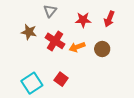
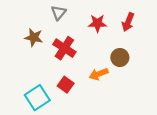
orange arrow: (77, 47) -> (99, 74), moved
red square: (61, 79) -> (66, 85), moved

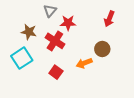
red star: (97, 23) -> (68, 23), moved
cyan square: (37, 98) -> (22, 58), moved

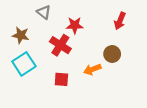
gray triangle: (50, 11) -> (44, 12), moved, turned -32
brown star: (29, 32) -> (21, 35), moved
red square: (56, 72) -> (61, 79), turned -32

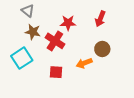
gray triangle: (44, 12) -> (28, 11), moved
red arrow: (120, 21) -> (100, 19), moved
brown star: (21, 35) -> (33, 32), moved

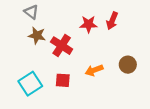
red star: (68, 23) -> (89, 24), moved
brown circle: (102, 49) -> (128, 65), moved
cyan square: (22, 58) -> (30, 84), moved

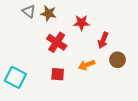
red arrow: (112, 21) -> (103, 40), moved
brown star: (37, 35) -> (48, 13), moved
cyan square: (30, 84) -> (15, 77), moved, turned -30

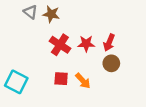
red star: (81, 23) -> (86, 44), moved
brown circle: (118, 60) -> (111, 63), moved
orange arrow: (87, 65) -> (83, 81), moved, turned -112

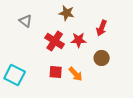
gray triangle: (30, 12) -> (26, 21), moved
brown star: (51, 14) -> (67, 13), moved
red arrow: (109, 43) -> (102, 28), moved

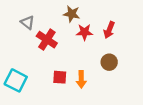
red star: (79, 40) -> (84, 32), moved
red cross: (55, 41) -> (47, 40), moved
orange arrow: (76, 74) -> (81, 79), turned 42

